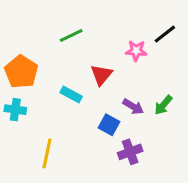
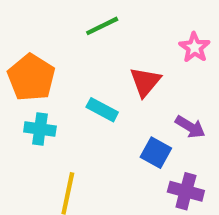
pink star: (136, 51) -> (195, 47), turned 30
cyan cross: (15, 110) -> (40, 129), moved
purple cross: (130, 152) -> (186, 191), turned 35

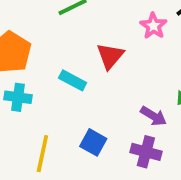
purple arrow: (190, 127) -> (153, 116), moved
blue square: (156, 153) -> (93, 142), moved

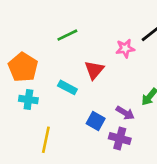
pink star: (153, 26) -> (125, 48), turned 30
blue square: (93, 142) -> (96, 121), moved

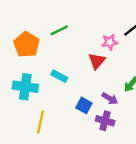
orange pentagon: (23, 67) -> (26, 44), moved
red triangle: (94, 70) -> (97, 61), moved
cyan cross: (28, 100) -> (25, 87), size x1.5

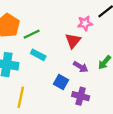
green line: (59, 30) -> (32, 34), moved
purple arrow: (110, 98) -> (81, 67), moved

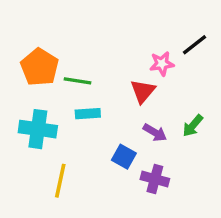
green line: (32, 34) -> (77, 81), turned 35
cyan rectangle: (38, 55) -> (88, 114), turned -32

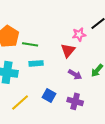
blue square: (124, 157) -> (49, 95), moved
yellow line: (60, 181) -> (20, 102), turned 36

